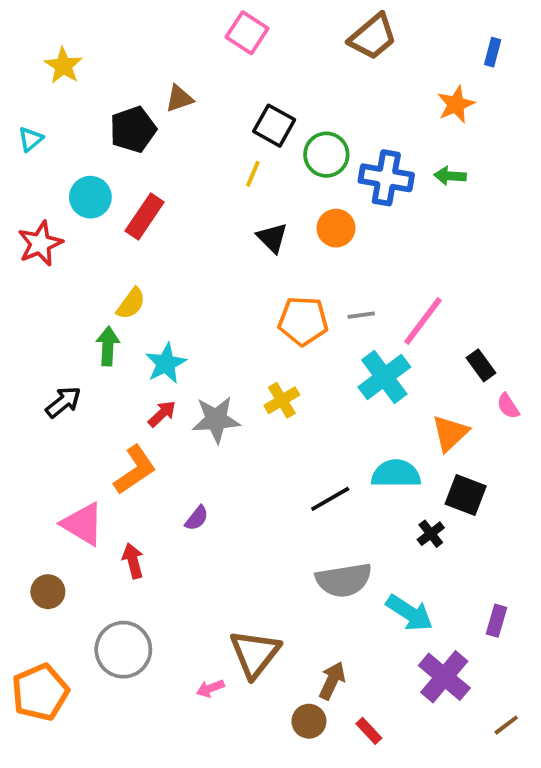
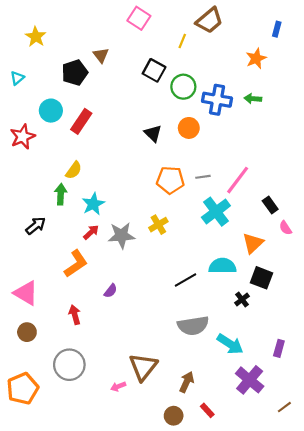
brown triangle: (179, 99) -> (101, 55), turned -49
yellow line: (253, 174) -> (182, 41), moved
pink triangle: (83, 524) -> (26, 293), moved
brown circle: (309, 721) -> (174, 416), moved

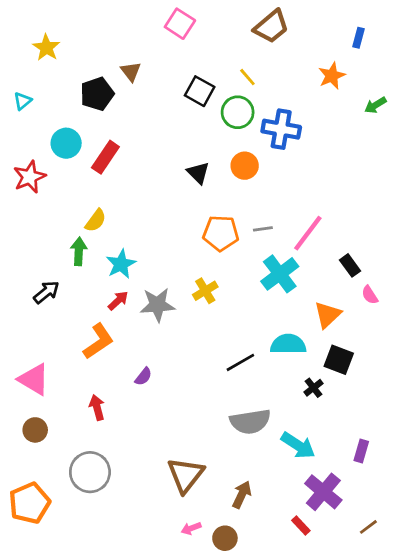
yellow line: (182, 41) -> (247, 77), moved, turned -64
green arrow: (253, 99) -> (375, 105), moved, turned -35
pink arrow: (118, 386) -> (191, 528), moved
red rectangle: (207, 410) -> (301, 526), moved

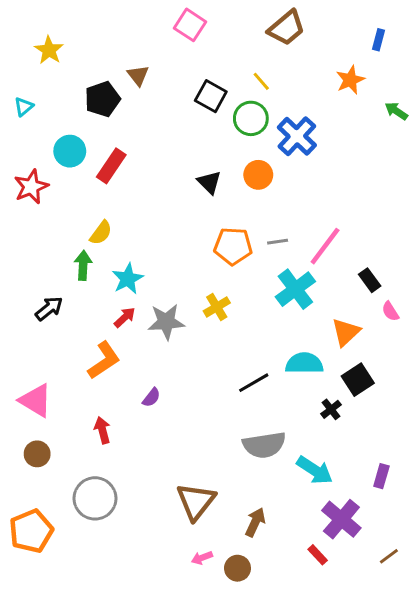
green arrow: (375, 105) -> (396, 111), turned 65
blue cross: (281, 129) -> (297, 136), turned 33
black square: (339, 360) -> (358, 380), turned 36

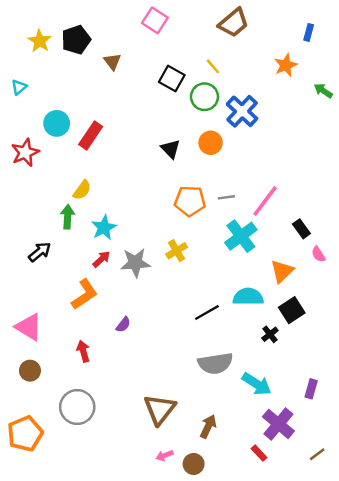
black pentagon: (102, 99) -> (76, 40), moved

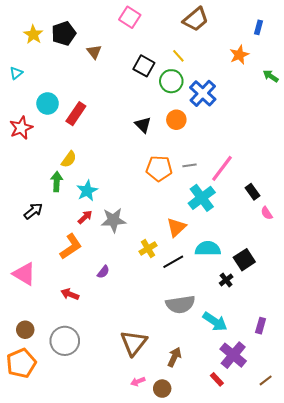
yellow cross: (177, 251) -> (148, 249), moved
orange triangle: (282, 271) -> (176, 227), moved
red arrow: (83, 351) -> (70, 294), turned -54
brown circle: (30, 371) -> (25, 330), moved

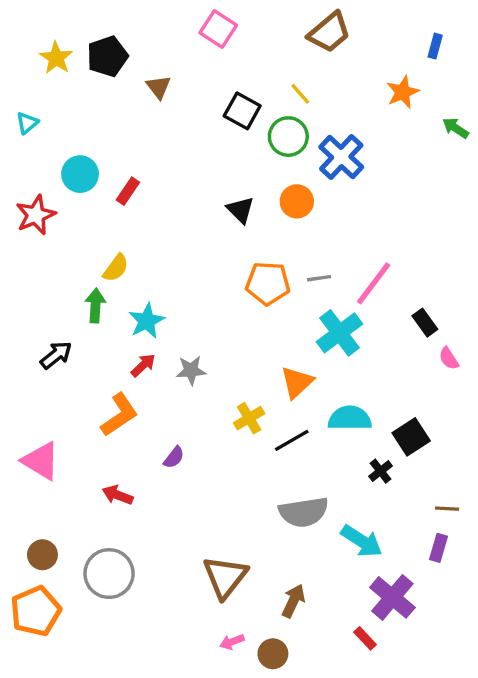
red rectangle: (76, 114) -> (128, 191), size x0.7
gray star: (113, 220) -> (191, 370), size x0.7
brown line: (266, 380) -> (447, 509), moved, turned 40

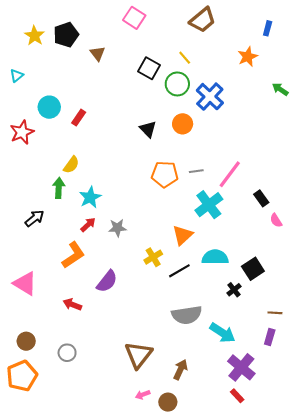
green arrow: (456, 128) -> (280, 89), moved
purple semicircle: (174, 457) -> (107, 281), size x1.6
gray circle: (109, 574) -> (67, 353), size x0.6
red rectangle: (365, 638) -> (237, 396), moved

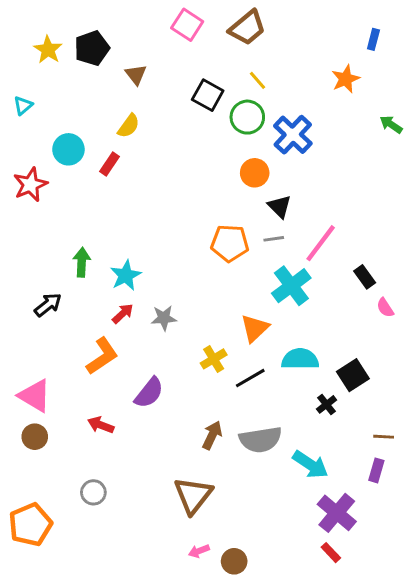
brown trapezoid: (203, 20) -> (247, 28), moved
black triangle: (148, 129) -> (280, 207), moved
yellow semicircle: (71, 165) -> (129, 126), moved
brown circle: (26, 341) -> (35, 437), moved
brown arrow: (180, 370) -> (212, 435), moved

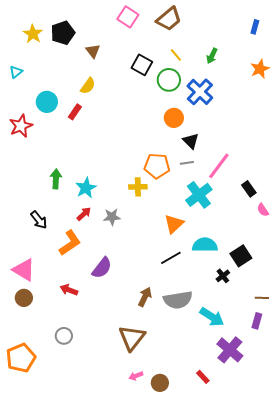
orange star: (346, 79) -> (260, 69), moved
green arrow: (391, 124) -> (212, 56), moved, turned -98
black arrow: (48, 305) -> (39, 220), moved, turned 90
yellow cross: (214, 359) -> (138, 187), moved, turned 30
red rectangle: (331, 553) -> (203, 377), moved

